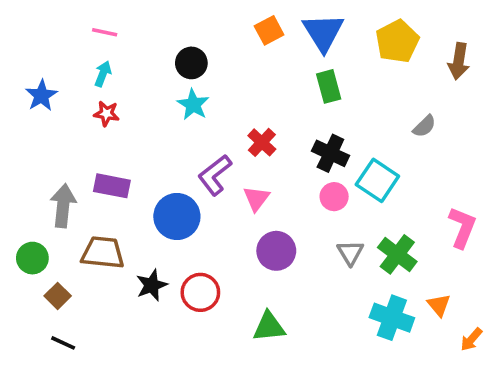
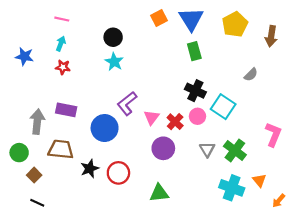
blue star: (41, 95) -> (24, 56), turned -30
red cross: (262, 142) -> (175, 122), moved

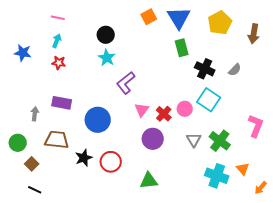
black cross: (195, 91) -> (205, 69), moved
purple L-shape: (127, 103) -> (126, 83), moved
gray arrow: (37, 122) -> (35, 114), size x0.6

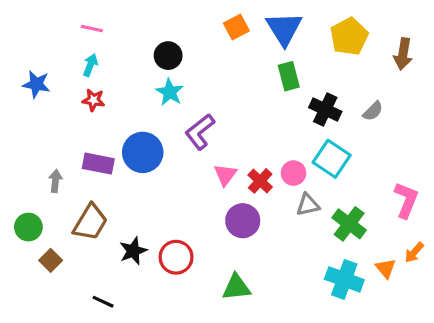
blue circle: (98, 120) -> (143, 152), moved
brown trapezoid: (57, 140) -> (90, 222), turned 115
gray triangle: (194, 140) -> (308, 205), moved, turned 49
orange arrow: (261, 188) -> (414, 252), moved
black line: (35, 190) -> (103, 302), moved

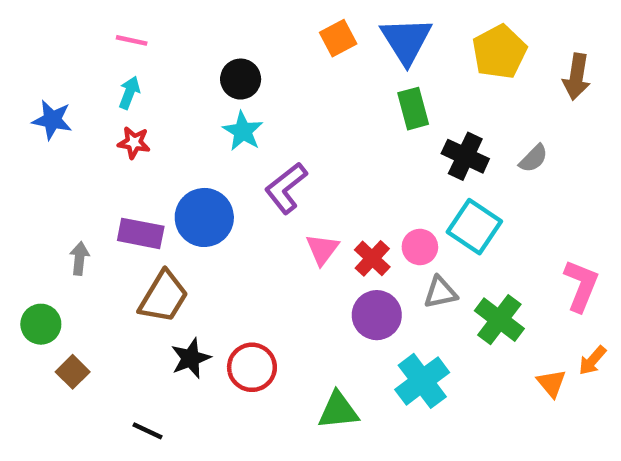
purple circle: (243, 221) -> (377, 315), moved
brown trapezoid: (90, 222) -> (163, 297), moved
cyan cross: (344, 279) -> (422, 381), moved, turned 33

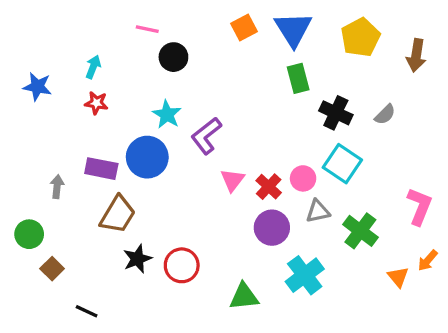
pink line: (132, 40) -> (147, 29), moved
cyan star: (243, 131) -> (167, 114), moved
black line: (148, 431) -> (87, 311), moved

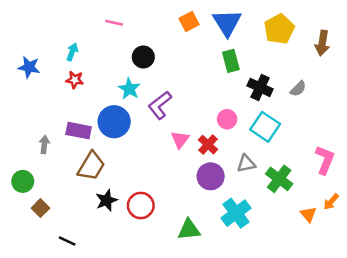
black circle: (173, 57) -> (143, 57), moved
pink circle: (303, 178) -> (227, 119), moved

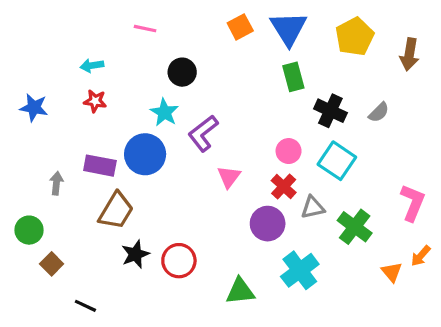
cyan arrow: (72, 52) -> (92, 66), turned -120
blue star: (29, 67) -> (34, 108), moved
red cross: (208, 145) -> (284, 187), moved

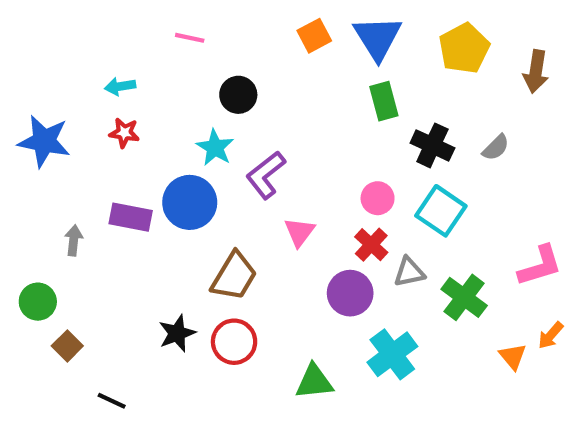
blue star: (34, 108) -> (44, 141), size x1.4
pink L-shape: (413, 203) -> (540, 266), turned 51
brown trapezoid: (116, 211) -> (234, 276), moved

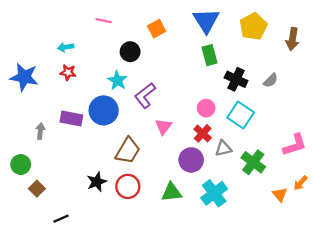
orange square: (314, 36) -> (157, 29), moved
green triangle: (314, 382) -> (172, 192), moved
black line: (112, 401) -> (61, 219), turned -49

